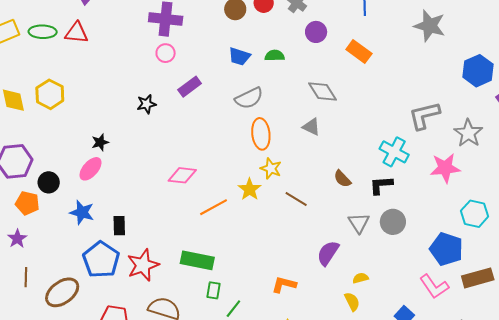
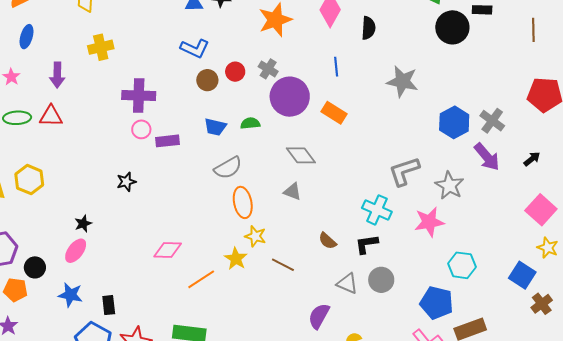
purple circle: (316, 32) -> (290, 97), size x1.8
purple rectangle: (190, 87) -> (168, 141), moved, turned 35
gray triangle: (359, 223) -> (347, 283), turned -30

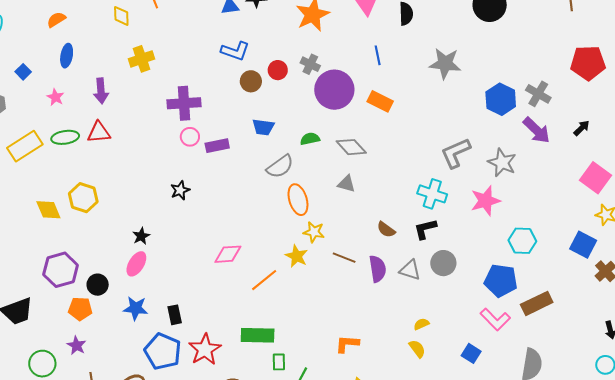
green semicircle: (250, 123) -> (310, 139), moved
purple semicircle: (319, 316) -> (378, 269), moved, turned 148

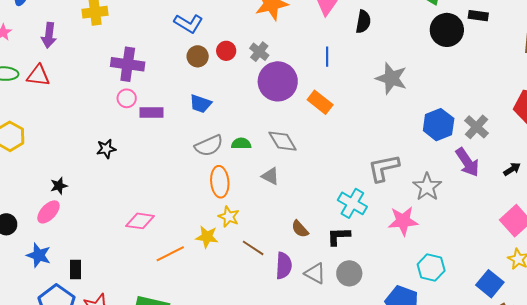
green semicircle: (310, 139) -> (241, 143), moved
yellow star: (297, 256) -> (207, 237), turned -30

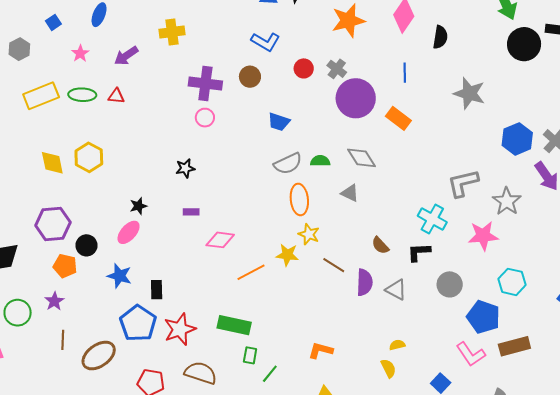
purple arrow: (49, 35) -> (126, 56), turned 50
brown circle: (198, 56) -> (250, 77), moved
red triangle: (38, 76) -> (116, 96), size x0.7
purple rectangle: (152, 113) -> (191, 212), moved, size x0.7
gray circle: (349, 273) -> (450, 284), moved

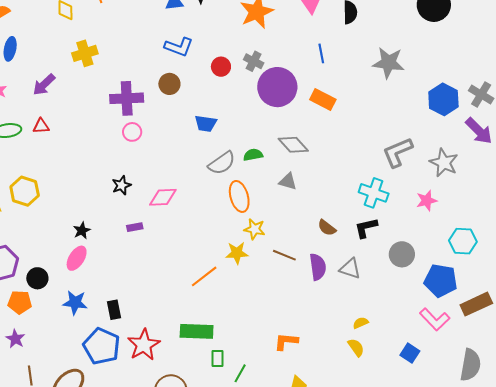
pink star: (483, 236) -> (427, 201), size x0.7
pink diamond: (220, 240) -> (163, 197), moved

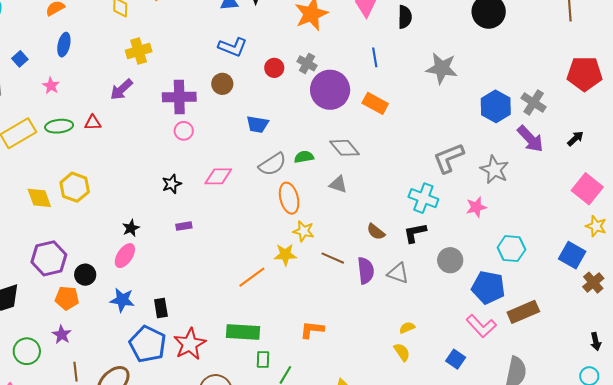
purple arrow: (44, 85) -> (121, 89), moved
pink diamond: (163, 197) -> (218, 176), moved
orange L-shape: (286, 341) -> (312, 330), moved

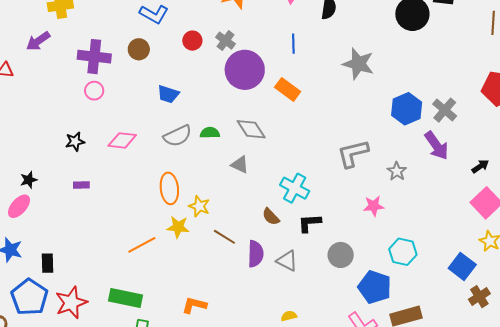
black arrow: (575, 138) -> (480, 166), moved
gray star: (495, 170) -> (397, 171), size x0.7
orange ellipse: (289, 198) -> (169, 188), moved
cyan cross: (423, 198) -> (295, 188), moved

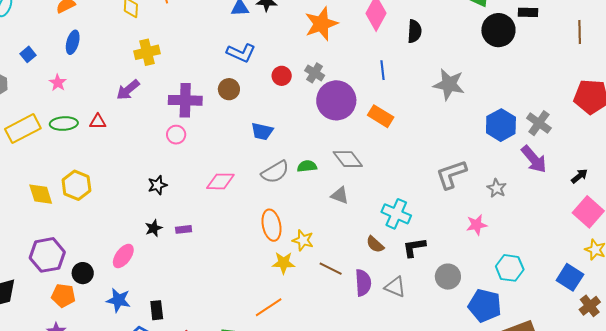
pink circle: (94, 91) -> (176, 135), moved
black star: (75, 142) -> (157, 185), moved
black star: (29, 180) -> (154, 228), moved
orange line: (142, 245) -> (269, 307), moved

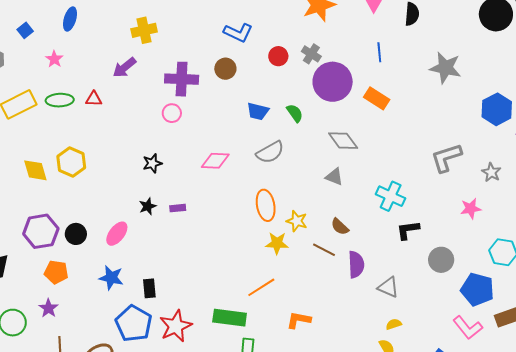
green semicircle: (307, 166) -> (295, 113), moved, turned 60
brown semicircle: (375, 244) -> (340, 227), moved
black circle: (83, 273) -> (76, 234), moved
gray triangle: (395, 287) -> (388, 287), moved

